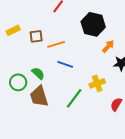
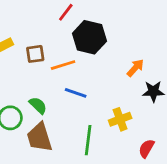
black hexagon: (93, 24) -> (89, 37), moved
green line: (74, 98) -> (88, 140), turned -30

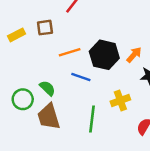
black hexagon: (89, 37) -> (104, 55), moved
brown square: (35, 54) -> (45, 28), moved

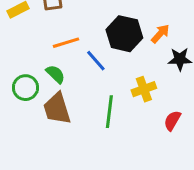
orange line: (70, 52) -> (66, 43), moved
blue line: (81, 77) -> (96, 61), turned 30

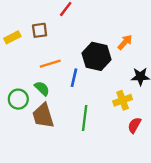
orange arrow: (160, 34) -> (125, 42), moved
blue line: (96, 61) -> (74, 78), turned 54
yellow cross: (144, 89) -> (123, 100), moved

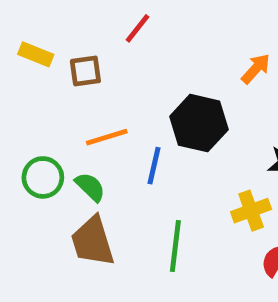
yellow rectangle: (12, 37) -> (36, 54), moved, turned 49
orange arrow: (125, 42) -> (256, 69), moved
green circle: (18, 99) -> (43, 177), moved

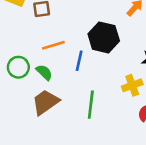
brown trapezoid: (93, 241) -> (46, 102), turned 72

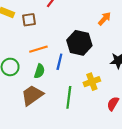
green semicircle: (44, 72) -> (39, 71), moved, turned 64
yellow cross: (132, 85) -> (92, 82), moved

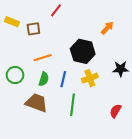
blue line: (59, 62) -> (63, 79), moved
yellow cross: (92, 82) -> (90, 78), moved
brown trapezoid: (32, 95) -> (37, 103), turned 55

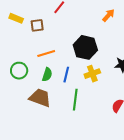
orange arrow: (107, 28) -> (108, 15), moved

